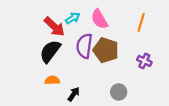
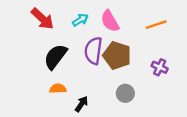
orange line: (141, 22) -> (156, 25), turned 54
red arrow: (54, 27) -> (42, 19), moved
gray circle: (119, 92) -> (125, 93), moved

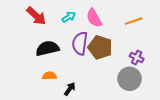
black semicircle: (55, 57) -> (47, 48), turned 40
gray circle: (125, 93) -> (130, 79), moved, size x1.5

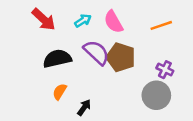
purple semicircle: (80, 43) -> (96, 52), turned 125
orange semicircle: (49, 76) -> (60, 92), turned -56

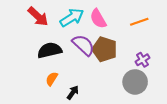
cyan arrow: (83, 21) -> (72, 18), size x1.6
purple cross: (165, 70) -> (142, 60), turned 32

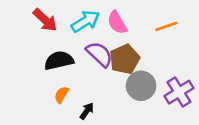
brown pentagon: (104, 49) -> (125, 59), turned 30
purple cross: (142, 60) -> (179, 92), moved, size x1.6
gray circle: (135, 82) -> (141, 86), moved

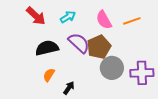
cyan arrow: (85, 21) -> (68, 17), size x0.7
pink semicircle: (117, 23) -> (104, 20), moved
purple cross: (179, 92) -> (142, 73), turned 30

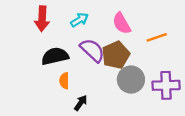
red arrow: (36, 16) -> (42, 19), turned 50
orange line: (132, 21) -> (157, 37), moved
orange semicircle: (49, 75) -> (64, 81), moved, turned -32

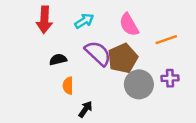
black semicircle: (55, 56) -> (58, 60), size x0.6
purple cross: (166, 85) -> (170, 78), moved, size x0.6

